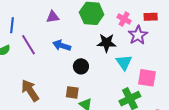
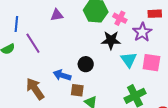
pink cross: (124, 19) -> (120, 18), moved
blue arrow: (62, 45) -> (62, 75), moved
pink square: (147, 78) -> (151, 63), moved

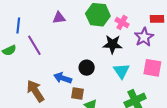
cyan triangle: (129, 60) -> (121, 71), moved

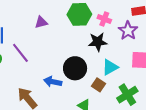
black circle: (87, 68) -> (75, 68), size x1.5
cyan triangle: (121, 71) -> (110, 67), turned 42
brown square: (77, 93) -> (99, 85), moved, turned 32

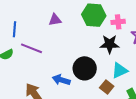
pink cross: (104, 19) -> (118, 22), turned -32
purple line: (20, 53) -> (32, 48), turned -35

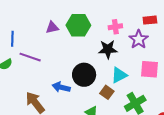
green hexagon: (94, 15) -> (78, 25), moved

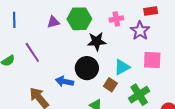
blue line: (12, 39) -> (14, 20), moved
black star: (108, 49) -> (97, 41), moved
purple line: (30, 57) -> (32, 52), turned 40

